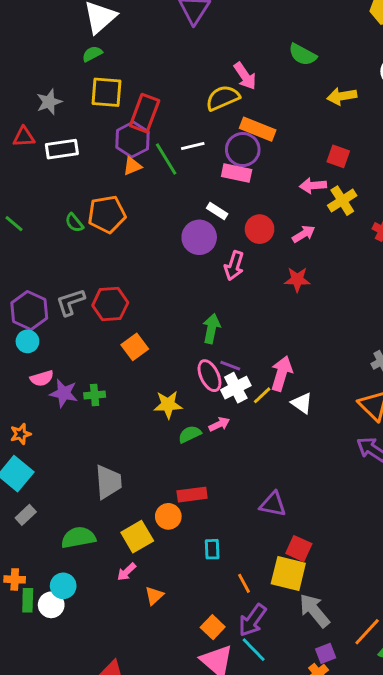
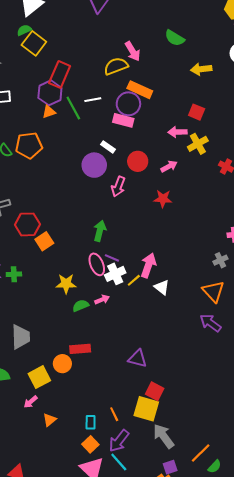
yellow square: (107, 92) -> (34, 43), moved, turned 30
red hexagon: (110, 304) -> (27, 224), moved
cyan rectangle: (212, 549) -> (91, 422), moved

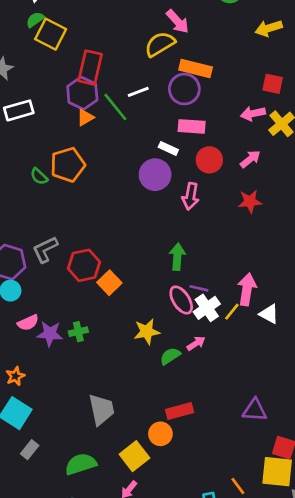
pink rectangle: (123, 120) -> (192, 126), moved

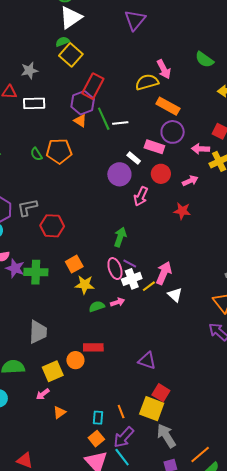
purple circle: (184, 89) -> (173, 132), moved
white line: (138, 92) -> (120, 123), moved
orange triangle: (85, 117) -> (80, 121), turned 48
orange square: (109, 283) -> (74, 264), moved
green cross: (78, 332) -> (36, 272), size x1.6

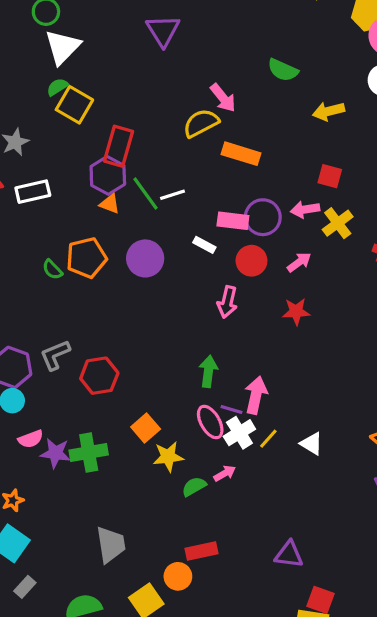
purple circle: (173, 132) -> (263, 217), moved
purple circle: (119, 174) -> (145, 258), moved
pink arrow: (164, 273) -> (256, 395), moved

